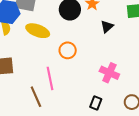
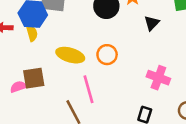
yellow ellipse: (38, 31) -> (70, 55), moved

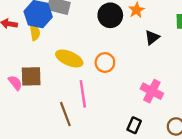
pink semicircle: (18, 87) -> (15, 83), turned 63

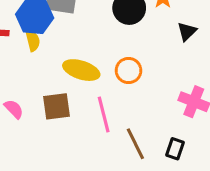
brown square: (31, 76) -> (56, 106), moved
brown line: (65, 114) -> (135, 144), moved

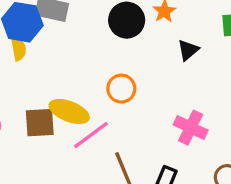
yellow ellipse: (81, 70) -> (69, 111), moved
pink line: (104, 114) -> (91, 135), turned 64

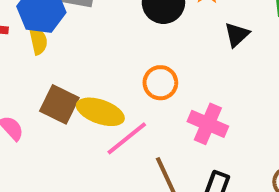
brown square: (40, 123) -> (59, 104), moved, turned 32
pink cross: (191, 128) -> (208, 124), moved

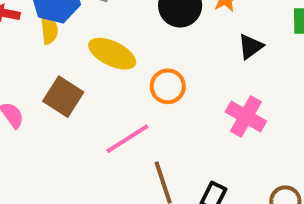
yellow ellipse: (100, 112) -> (112, 54), moved
pink cross: (208, 124) -> (246, 116), moved

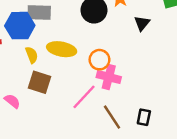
yellow semicircle: (49, 30) -> (32, 55), moved
pink cross: (246, 116) -> (109, 77), moved

